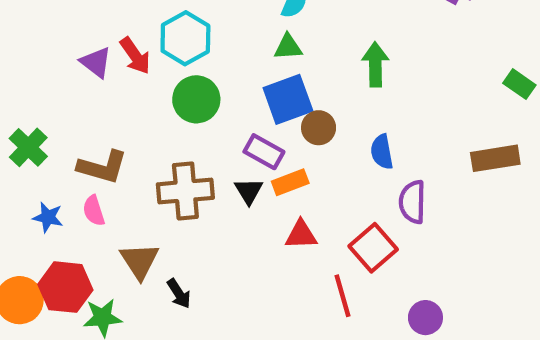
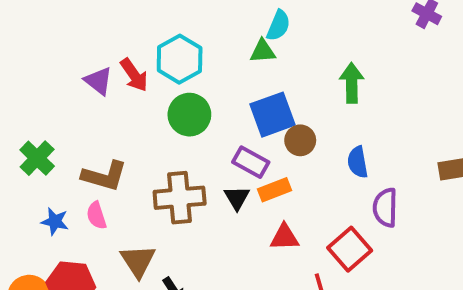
green triangle: (288, 47) -> (263, 51), moved

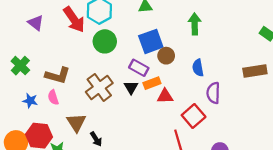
red arrow: (134, 75) -> (74, 20), size x1.4
purple triangle: (98, 81) -> (36, 23), moved
brown cross: (180, 198) -> (99, 87), turned -32
red triangle: (284, 237) -> (165, 96), moved

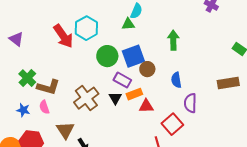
purple triangle: (36, 23) -> (16, 39), moved
green circle: (105, 41) -> (107, 56), moved
green cross: (20, 66) -> (27, 78), moved

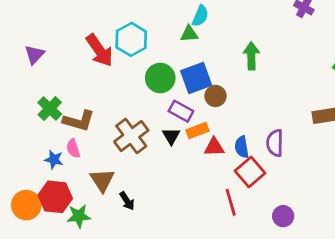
purple triangle: (16, 39) -> (35, 55), turned 35
blue semicircle: (176, 80) -> (242, 147), moved
blue star: (23, 110) -> (54, 160), moved

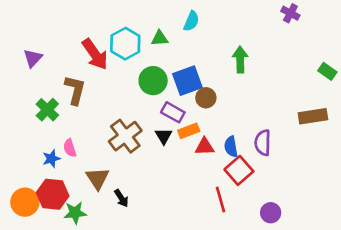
green triangle: (189, 34) -> (160, 38), moved
brown L-shape: (79, 121) -> (75, 90), moved, turned -92
blue star: (54, 160) -> (51, 159), turned -30

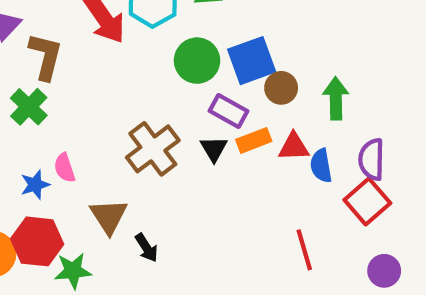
green arrow: (240, 59) -> (336, 98), moved
brown L-shape: (75, 90) -> (46, 56), moved
red triangle: (205, 147) -> (294, 147), moved
red square: (239, 170) -> (367, 201), moved

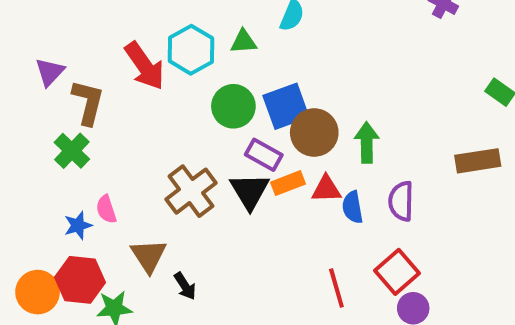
brown circle: (281, 88) -> (314, 133), size x1.5
black triangle: (214, 149) -> (250, 191), size x1.5
red square: (367, 201) -> (397, 272), moved

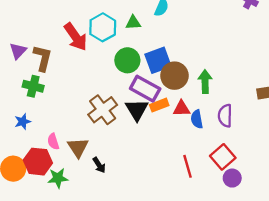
purple triangle: (50, 72) -> (18, 51), moved
green cross: (72, 151) -> (33, 86), turned -30
purple rectangle: (264, 155) -> (145, 89), size x1.4
pink semicircle: (106, 209) -> (53, 142), moved
blue star: (78, 225) -> (23, 122), moved

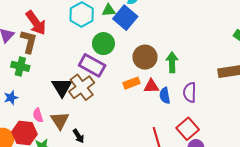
red arrow: (76, 37) -> (36, 23), moved
blue square: (158, 60) -> (125, 18), moved, turned -30
purple rectangle: (145, 89) -> (92, 65), moved
black triangle: (137, 110) -> (62, 87), moved

